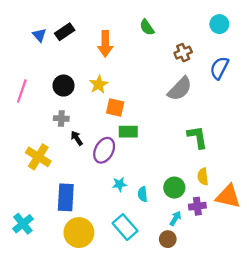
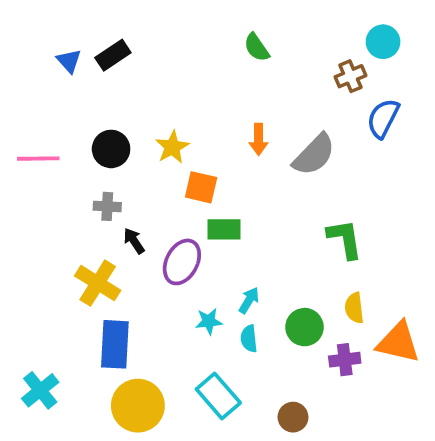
orange arrow: (105, 44) -> (259, 139), moved, size x0.7
brown cross: (183, 53) -> (350, 76), moved
pink line: (22, 91) -> (38, 159), turned 70
yellow cross: (38, 157) -> (98, 283), moved
cyan arrow: (175, 218) -> (249, 300), moved

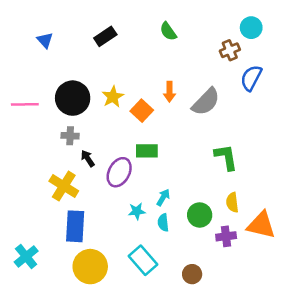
black rectangle: (113, 55) -> (105, 36), moved
black circle: (111, 149) -> (73, 98), size x1.4
orange square: (201, 187) -> (142, 111), moved, turned 30

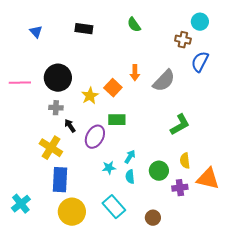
black rectangle: (105, 36) -> (84, 29), turned 42
brown cross: (230, 50) -> (183, 40), turned 35
yellow star: (113, 97) -> (90, 96), moved
green L-shape: (226, 157) -> (180, 125), turned 70

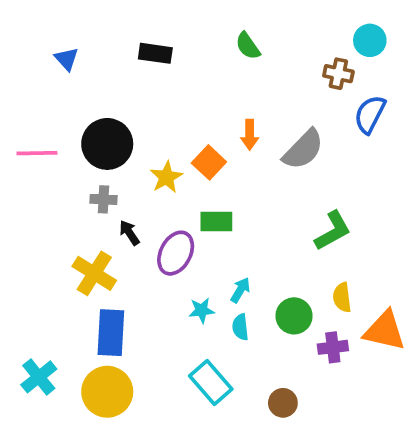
yellow circle: (72, 212) -> (107, 392), moved

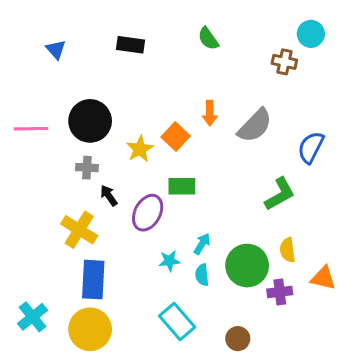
blue semicircle: (370, 114) -> (311, 147), moved
green circle: (294, 316) -> (247, 266), size x1.4
orange triangle: (385, 331) -> (323, 278), size x0.7

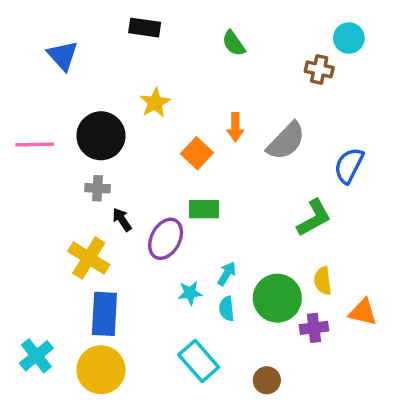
black rectangle: (131, 45) -> (145, 28), moved
blue triangle: (56, 49) -> (63, 55), size x1.4
yellow star: (140, 149) -> (155, 103), moved

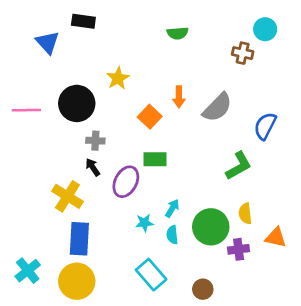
black rectangle: (145, 28) -> (83, 21), moved
green semicircle: (234, 43) -> (178, 33), turned -60
gray cross: (97, 188) -> (95, 141), moved

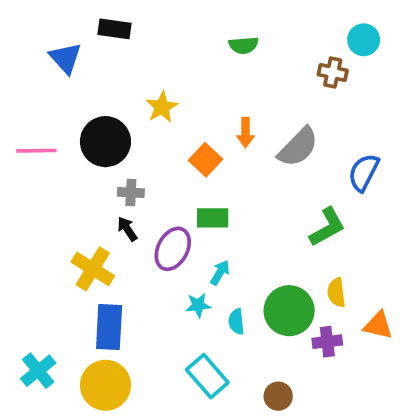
cyan arrow: (172, 208) -> (220, 272), moved

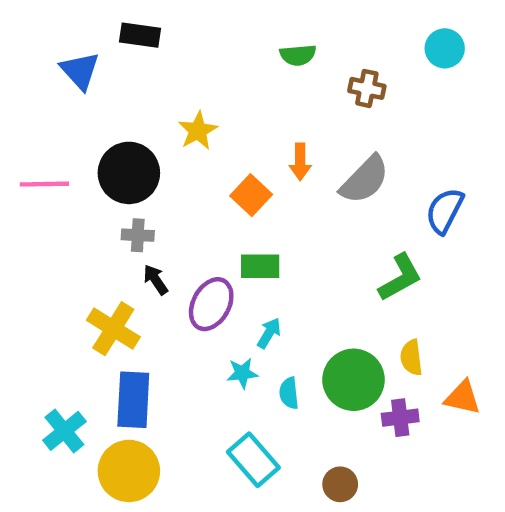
brown cross: (333, 73) -> (367, 88), moved
gray cross: (131, 193) -> (138, 235), moved
cyan cross: (38, 371) -> (64, 431), moved

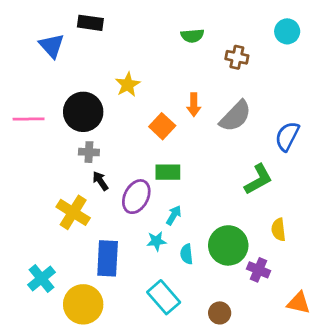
yellow semicircle: (411, 358) -> (279, 230), moved
orange triangle: (462, 398) -> (299, 303), moved
blue rectangle: (133, 400) -> (108, 258), moved
purple cross: (400, 418) -> (258, 270), turned 30

